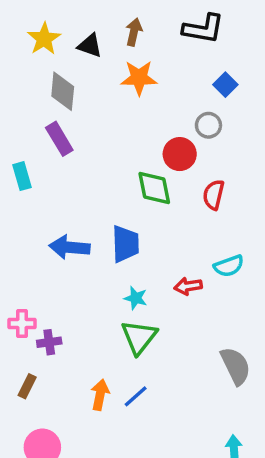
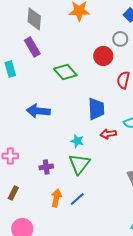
green diamond: (154, 188) -> (65, 72), moved, turned -30
blue trapezoid: (125, 244) -> (96, 109), moved
purple cross: (49, 342) -> (46, 167), moved

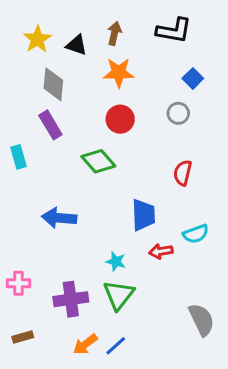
red circle: (103, 56) -> (120, 119), moved
purple cross: (46, 167) -> (71, 299), size x1.6
brown rectangle: (13, 193) -> (23, 337), turned 48
orange arrow: (56, 198) -> (85, 344), turned -138

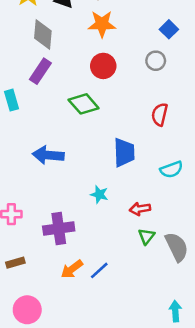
purple rectangle: (50, 125) -> (40, 71), turned 65
red arrow: (161, 251) -> (140, 209), moved
green triangle: (119, 295) -> (146, 236), moved, size x0.6

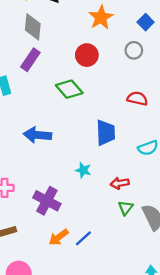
orange star: (102, 24) -> (101, 17), moved, turned -30
red semicircle: (160, 114) -> (137, 99), turned 90
purple cross: (59, 229) -> (47, 201), turned 36

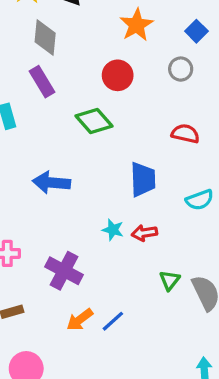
purple rectangle: (30, 60) -> (42, 82), turned -65
red arrow: (120, 183) -> (144, 233), moved

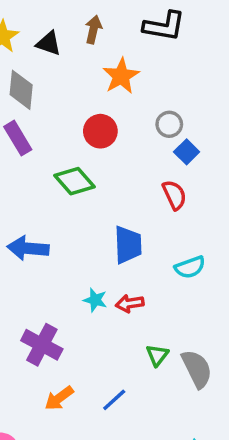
blue square: (196, 31) -> (187, 152), moved
red semicircle: (185, 134) -> (174, 195), turned 52
blue line: (113, 321) -> (114, 400), moved

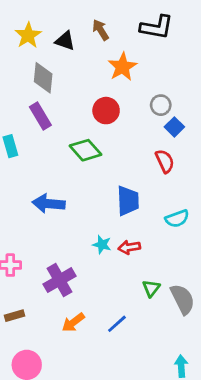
brown arrow: (93, 30) -> (101, 30), turned -45
purple cross: (42, 345) -> (60, 280), turned 32

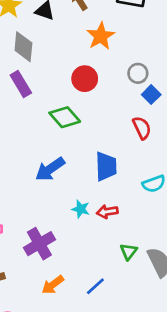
blue arrow: (49, 204) -> (50, 169), moved, turned -40

